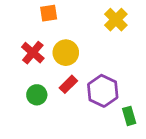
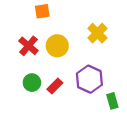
yellow cross: (116, 20) -> (97, 33), moved
red rectangle: (68, 84) -> (55, 86), moved

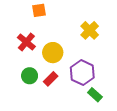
yellow circle: (57, 46) -> (53, 53), moved
green rectangle: (112, 101) -> (95, 95), moved, turned -32

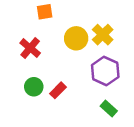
yellow circle: (53, 53) -> (76, 38), moved
purple hexagon: (82, 73) -> (105, 71), moved

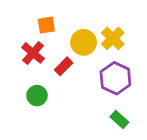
orange square: (45, 12) -> (46, 25), moved
red rectangle: (58, 90) -> (64, 66), moved

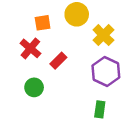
yellow circle: (84, 42) -> (77, 14), moved
green rectangle: (119, 119) -> (100, 109), moved, turned 56

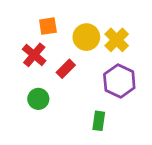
yellow circle: (77, 14) -> (86, 37), moved
green rectangle: (100, 109) -> (99, 121), moved

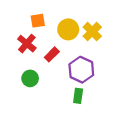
purple hexagon: (119, 81) -> (81, 70), moved

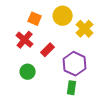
orange square: (38, 21) -> (35, 19), turned 32
yellow circle: (68, 29) -> (63, 16), moved

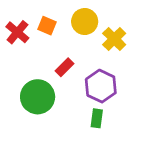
red cross: (25, 40) -> (17, 32), moved
green circle: (28, 72) -> (38, 97), size x1.6

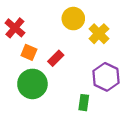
orange square: (47, 26) -> (29, 52), moved
purple hexagon: (101, 86) -> (106, 77), moved

